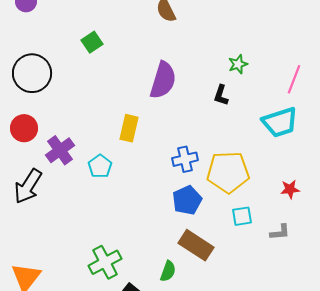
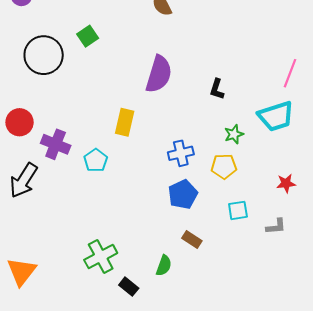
green star: (238, 64) -> (234, 134), moved
black circle: (32, 73) -> (44, 55), moved
purple cross: (60, 150) -> (56, 144), turned -32
yellow pentagon: (228, 172) -> (224, 166), size x0.6
brown rectangle: (196, 245) -> (192, 239), size x0.6

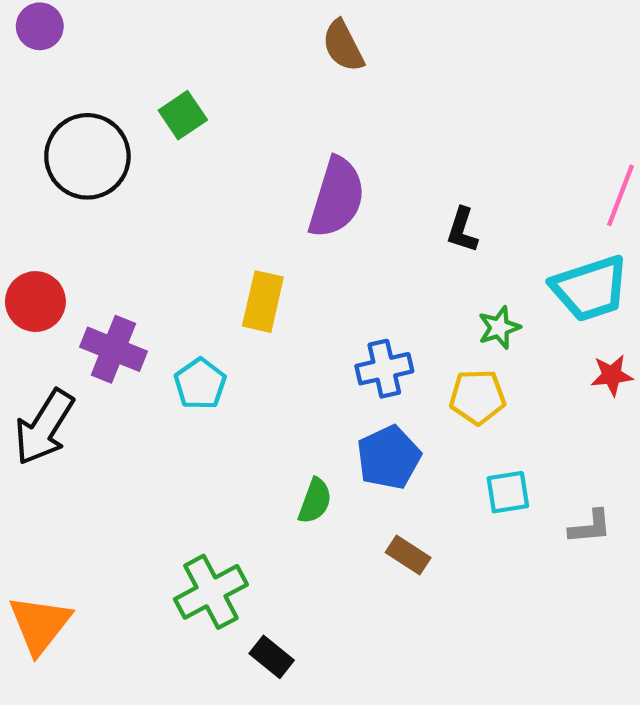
red star: (286, 183) -> (612, 375), moved
green semicircle: (164, 266) -> (315, 501), moved

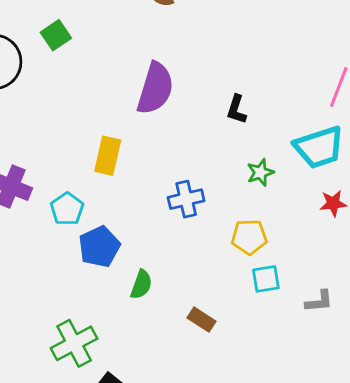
yellow pentagon: (477, 397) -> (249, 237), moved
blue pentagon: (389, 458) -> (99, 247), moved

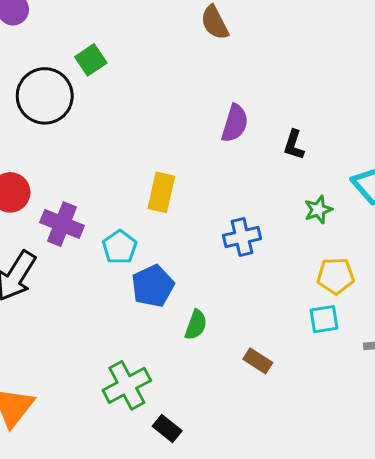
green square: (56, 35) -> (91, 60), moved
purple semicircle: (155, 88) -> (235, 123), moved, size x0.7
yellow pentagon: (249, 237) -> (336, 276), moved

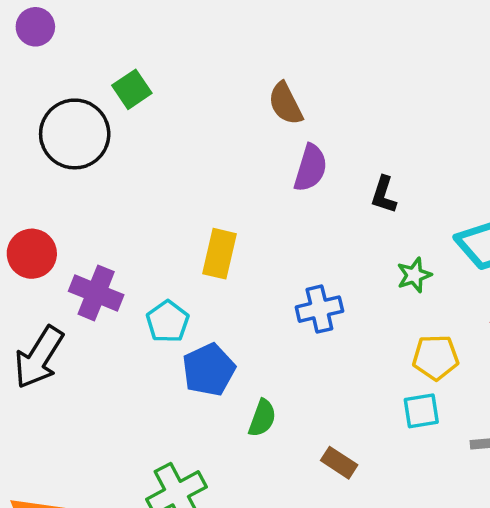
brown semicircle: (215, 22) -> (285, 104), moved

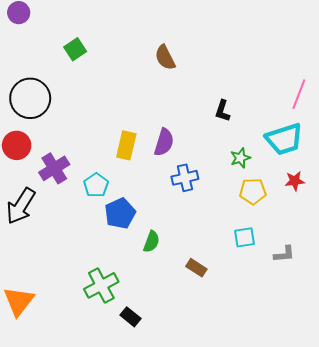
black circle: (75, 134) -> (30, 98), moved
purple semicircle: (311, 168) -> (164, 142), moved
purple cross: (96, 293) -> (54, 168), turned 36
yellow pentagon: (436, 357) -> (253, 191), moved

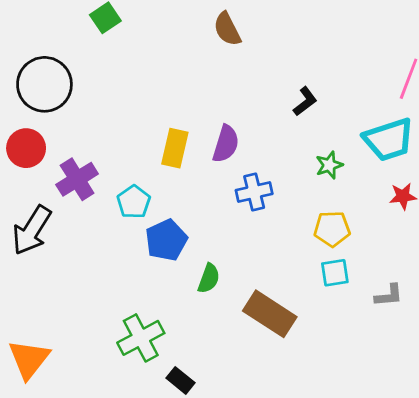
black L-shape: (223, 111) -> (305, 101), turned -145
yellow pentagon: (253, 191) -> (332, 229), moved
brown rectangle: (196, 268) -> (270, 314), size x1.8

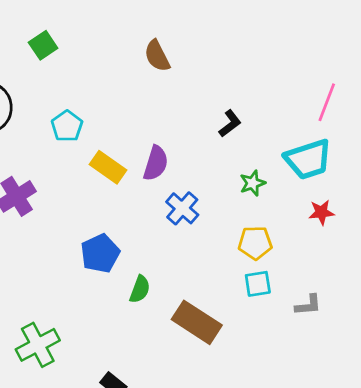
yellow rectangle: (175, 148) -> (108, 167), turned -68
blue cross: (254, 192) -> (182, 208), turned -36
cyan pentagon: (134, 202) -> (67, 126), moved
green cross: (141, 338) -> (38, 345), moved

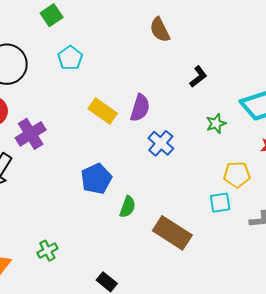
brown semicircle: (157, 56) -> (160, 30), moved
cyan pentagon: (67, 126) -> (70, 58), moved
yellow pentagon: (255, 243) -> (237, 175), moved
green cross: (38, 345) -> (47, 251), size x0.6

